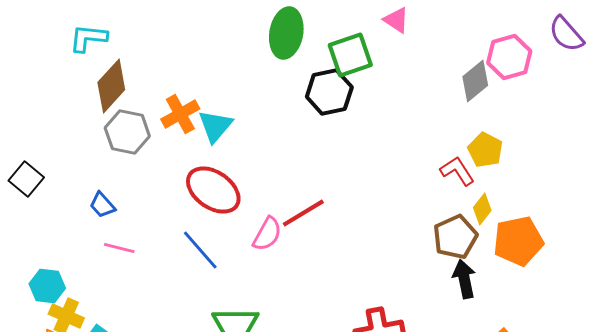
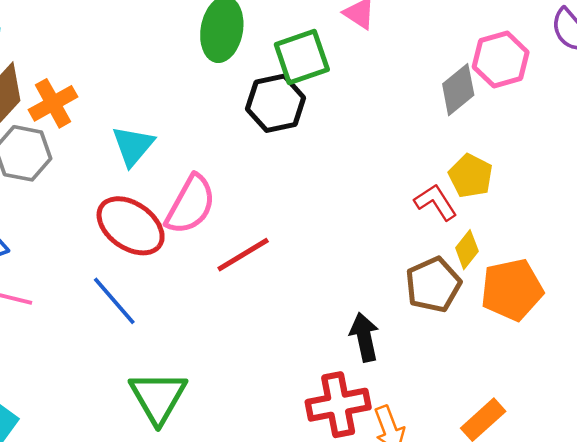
orange cross: (180, 114) -> (53, 103), moved
pink semicircle: (267, 234) -> (191, 205), moved, size x1.4
black arrow: (464, 279) -> (364, 337), moved

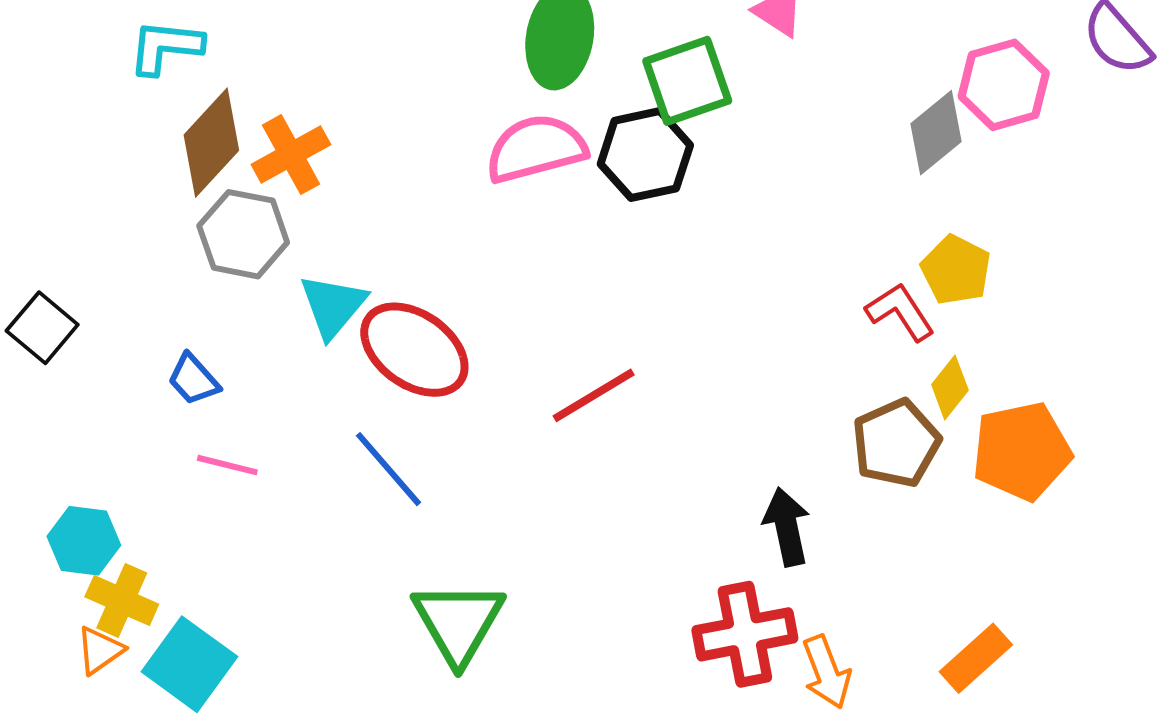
cyan triangle: (133, 146) -> (333, 306), moved
pink semicircle: (191, 205) -> (536, 149), moved, turned -134

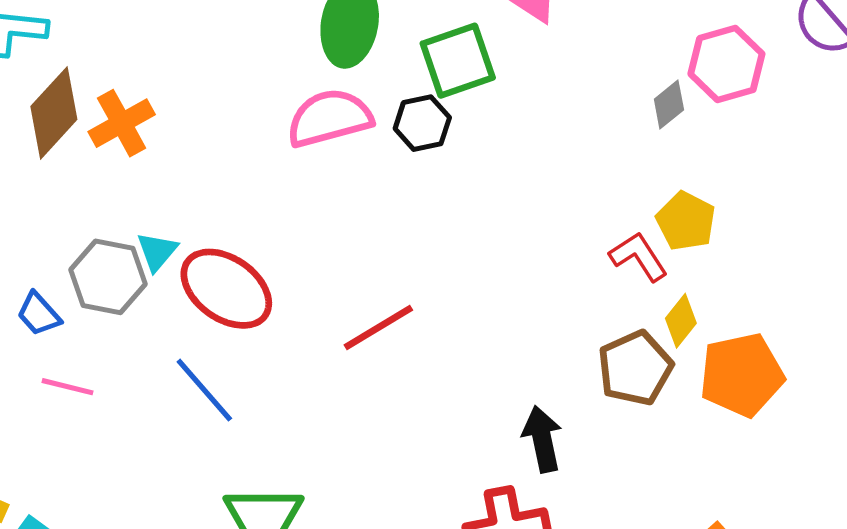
gray diamond: (936, 133) -> (669, 105), size x0.7
black hexagon: (645, 155) -> (422, 123), size x0.7
gray hexagon: (243, 234) -> (108, 277), moved
cyan triangle: (333, 306) -> (157, 252), size x0.7

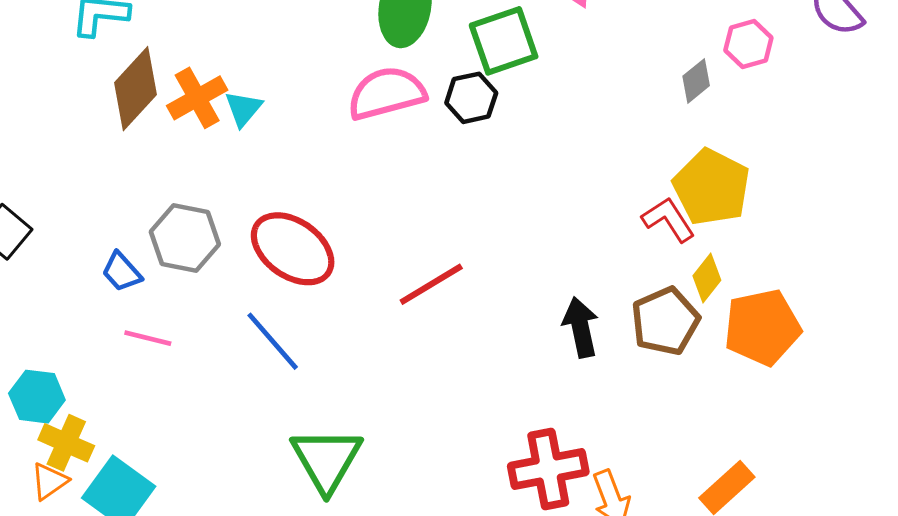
pink hexagon: (726, 64) -> (748, 44), size x0.7
yellow pentagon: (686, 221) -> (711, 187), size x1.4
cyan triangle: (157, 252) -> (243, 109), moved
black arrow: (542, 439) -> (581, 327), moved

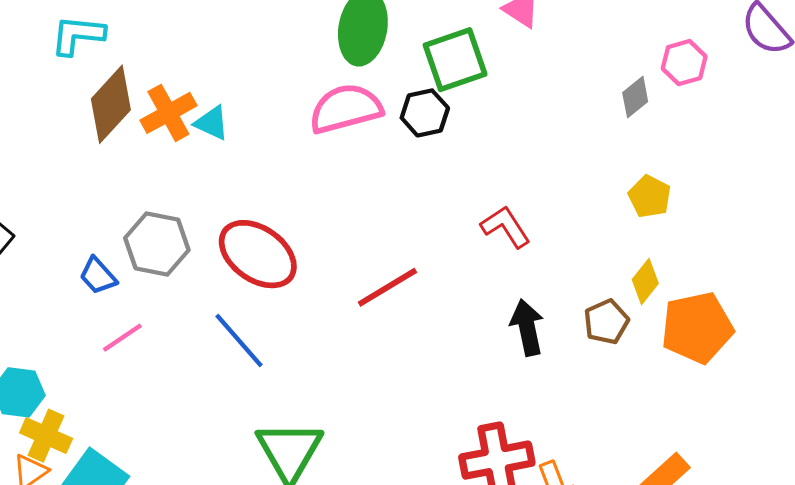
cyan triangle: (243, 109) -> (212, 123), turned -45
yellow pentagon: (711, 187) -> (650, 196), size x0.6
red L-shape: (668, 220) -> (506, 227), moved
brown pentagon: (665, 321) -> (606, 322), size x0.7
pink line: (148, 338) -> (122, 338), turned -48

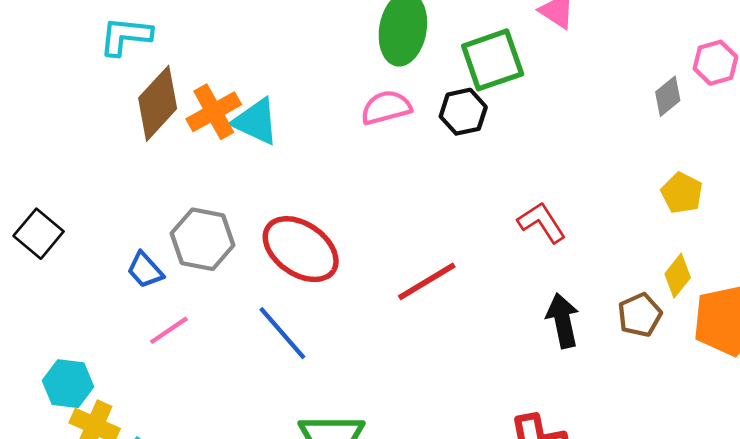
pink semicircle: (346, 109) -> (386, 108), size x0.7
cyan triangle: (212, 123) -> (256, 122), size x1.4

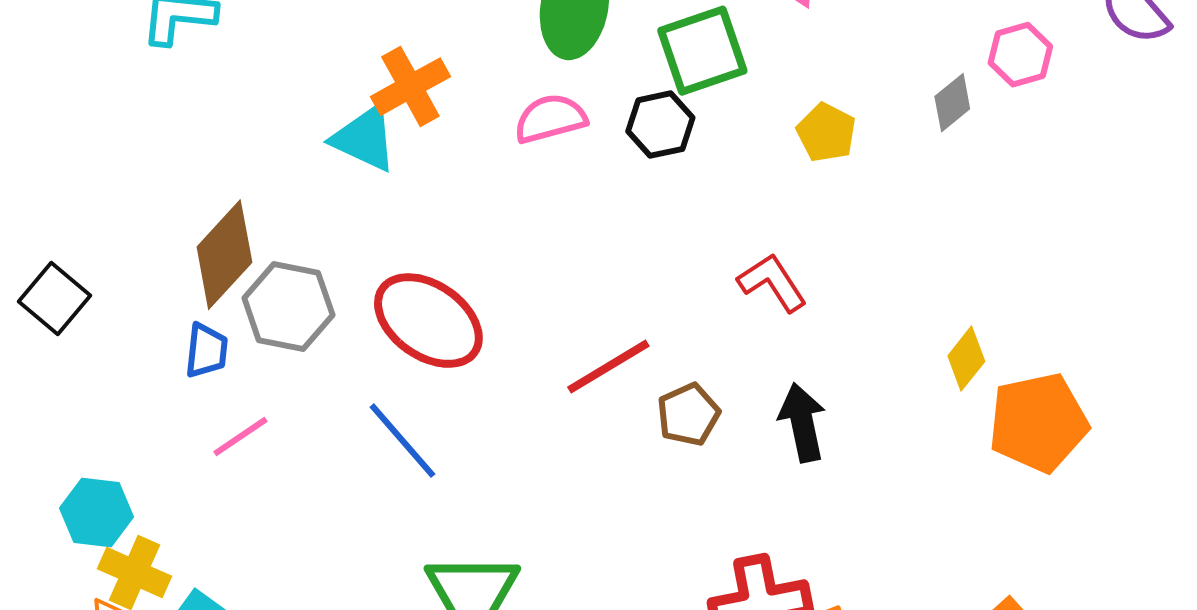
brown diamond: (158, 103) -> (224, 255), moved
orange cross: (214, 112) -> (410, 87), moved
yellow pentagon: (682, 193) -> (826, 133), moved
blue trapezoid: (145, 270) -> (206, 351), turned -132
brown pentagon: (640, 315) -> (688, 415), moved

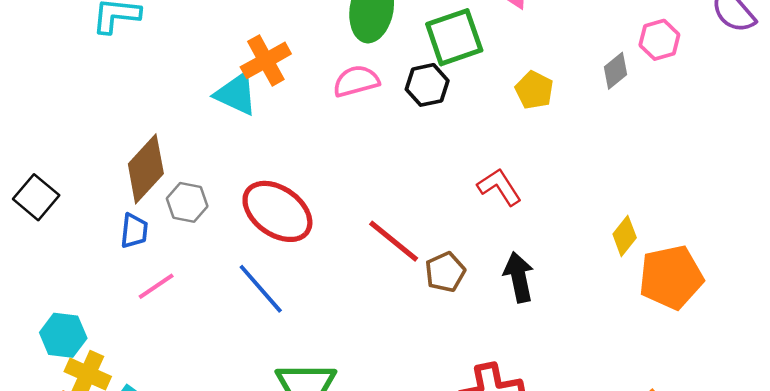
gray hexagon: (288, 307) -> (187, 202), size x0.7
red line: (608, 367) -> (394, 241), turned 70

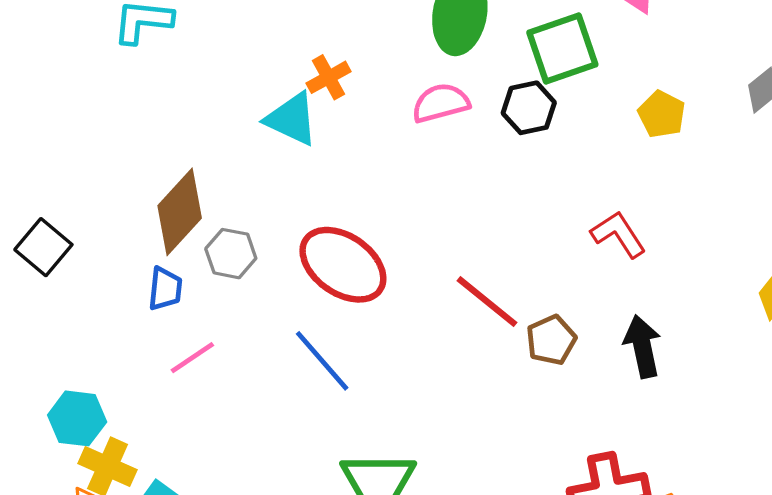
orange cross: (266, 60) -> (329, 77), size x0.7

